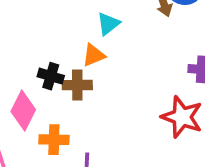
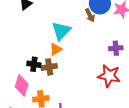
cyan triangle: (108, 24) -> (61, 31), size x1.5

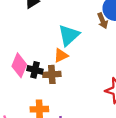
pink diamond: (22, 85) -> (19, 65), moved

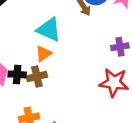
cyan triangle: (69, 35) -> (49, 29), turned -45

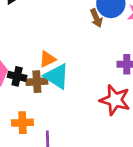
cyan triangle: (49, 29) -> (57, 76), moved

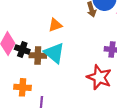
orange triangle: (47, 59) -> (55, 25), moved

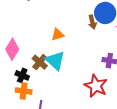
black cross: (22, 49) -> (22, 75), moved
brown cross: (38, 56) -> (40, 62), turned 35

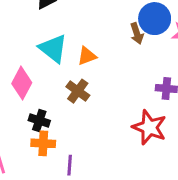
cyan triangle: (55, 61) -> (53, 48), moved
brown cross: (40, 62) -> (78, 91), moved

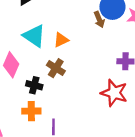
black cross: (39, 121) -> (34, 85), moved

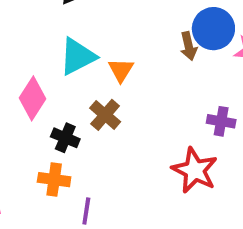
cyan triangle: (34, 36) -> (78, 57), turned 50
orange triangle: (61, 40) -> (121, 70), turned -42

